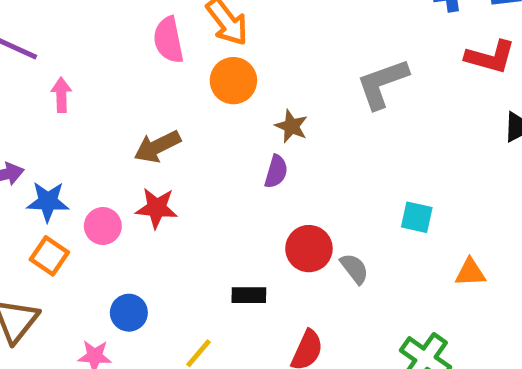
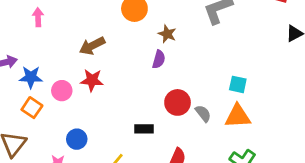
orange triangle: (470, 272) -> (238, 116), moved, size x1.5

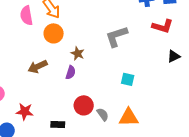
brown arrow: (92, 46) -> (38, 67), moved
red star: (92, 80) -> (25, 112), moved
cyan square: (238, 84) -> (128, 79), moved

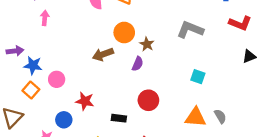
orange circle: (54, 33) -> (124, 32), moved
gray L-shape: (117, 36) -> (190, 30), turned 35
gray semicircle: (103, 114) -> (220, 116), moved

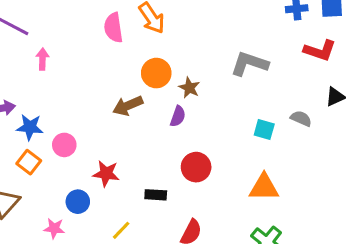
gray semicircle: (220, 116) -> (301, 118), moved, turned -32

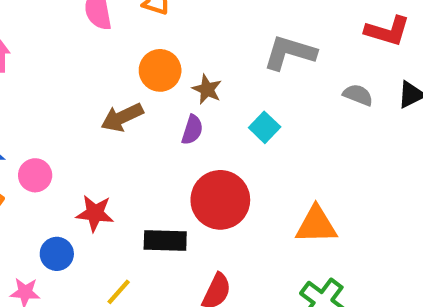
gray semicircle: (301, 118) -> (358, 95), moved
cyan square: (264, 130) -> (265, 127), moved, turned 30
red circle: (196, 167) -> (220, 200), size x1.4
black rectangle: (156, 195) -> (165, 241), size x1.4

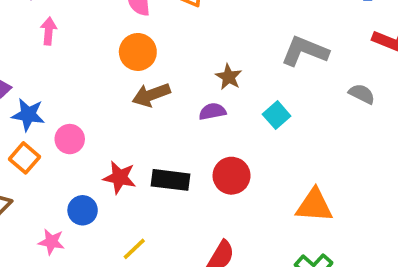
orange circle: (160, 70) -> (138, 52), moved
purple semicircle: (192, 130) -> (212, 111), turned -124
red circle: (220, 200) -> (232, 176), size x0.7
black rectangle: (165, 241) -> (170, 180), moved

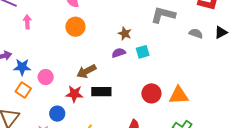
brown arrow: (151, 95) -> (86, 71), moved
cyan square: (277, 115) -> (143, 52), moved, turned 32
red circle: (232, 176) -> (151, 93), moved

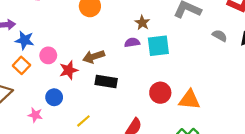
cyan square: (143, 52) -> (158, 46), size x1.5
red star: (74, 94) -> (69, 70), moved, turned -30

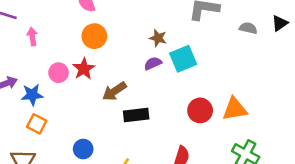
pink circle: (48, 55) -> (59, 73), moved
red star: (69, 70) -> (84, 69), moved

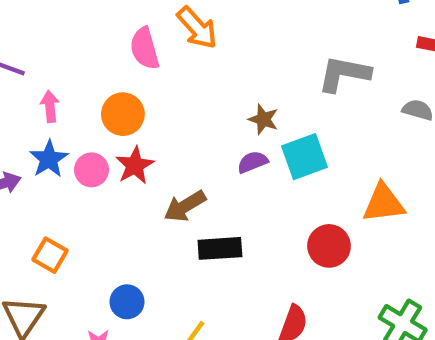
orange circle: (94, 36) -> (123, 114), moved
blue star: (32, 95) -> (49, 159), moved, turned -30
orange triangle: (235, 109) -> (384, 203), moved

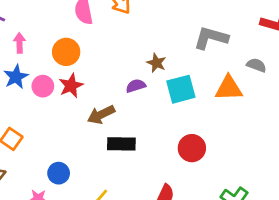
purple semicircle: (253, 162) -> (136, 86), moved
orange triangle: (384, 203) -> (229, 88), moved

